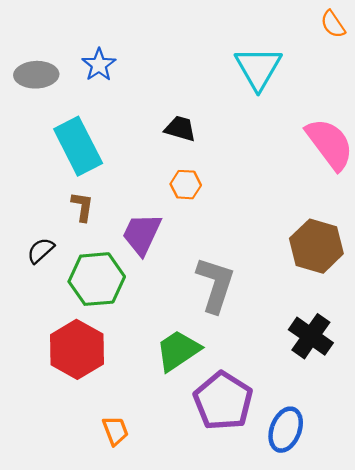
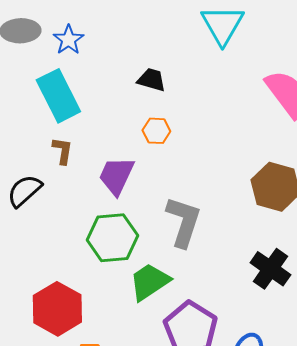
blue star: (99, 65) -> (68, 40), moved
black semicircle: (41, 251) -> (24, 191), size x1.4
green hexagon: (97, 279) -> (112, 238), moved
red hexagon: (77, 349) -> (57, 309), moved

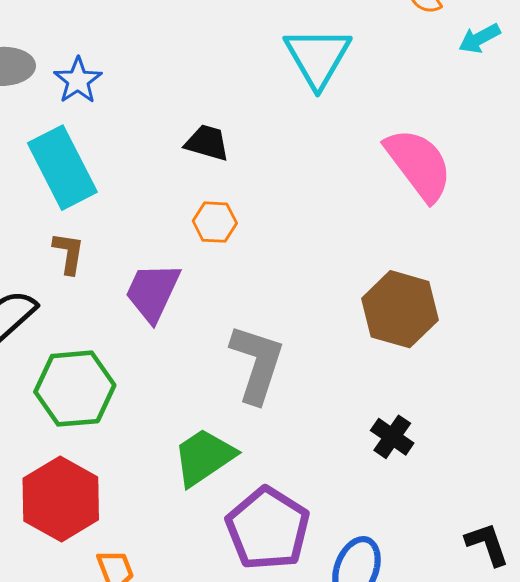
green hexagon: (112, 238) -> (75, 389), moved
black cross: (270, 269) -> (392, 437), size x0.7

